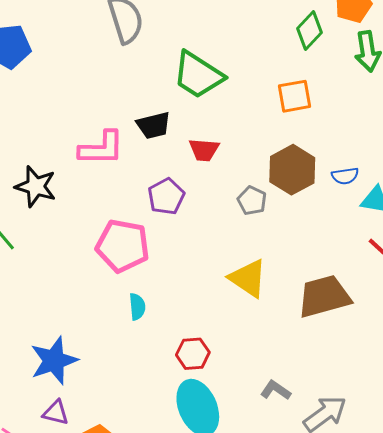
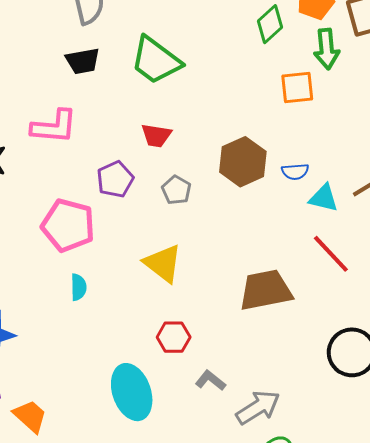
orange square: (294, 96) -> (297, 88), moved
black trapezoid: (154, 125) -> (83, 61), moved
gray pentagon: (252, 201) -> (176, 190), moved
yellow triangle: (248, 278) -> (163, 263), moved
red hexagon: (193, 354) -> (174, 337), moved

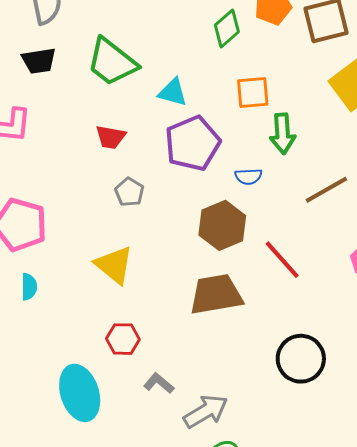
green arrow: (327, 49) -> (283, 134), moved
brown hexagon: (243, 162) -> (222, 225), moved
purple pentagon: (115, 179) -> (193, 143), moved, size x1.5
cyan triangle: (324, 198) -> (173, 92), moved

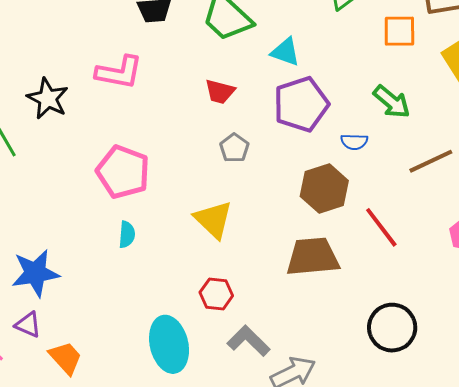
orange square: (253, 93) -> (399, 31), moved
green arrow: (283, 134) -> (392, 102), turned -51
gray L-shape: (159, 383) -> (249, 341), size x1.4

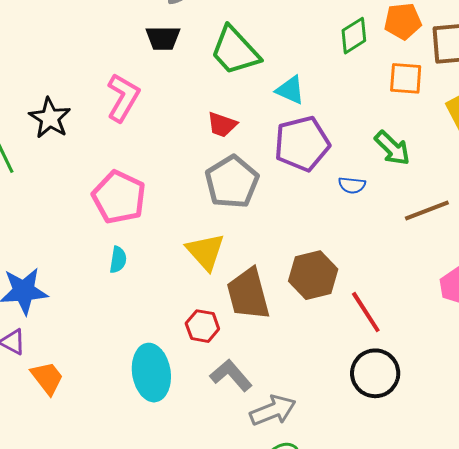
pink L-shape: (119, 72) -> (123, 97), turned -75
gray pentagon: (234, 148) -> (232, 182), size x1.8
brown hexagon: (324, 189) -> (313, 275), moved
red line: (381, 227) -> (366, 312), moved
brown trapezoid: (313, 257) -> (248, 294), moved, turned -104

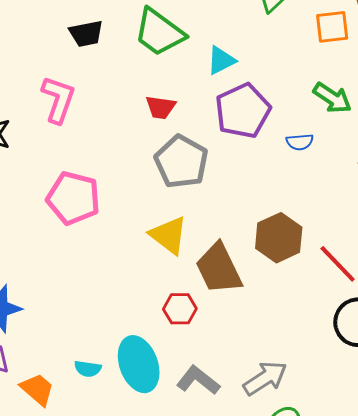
cyan triangle: (290, 90) -> (221, 60), turned -40
cyan semicircle: (118, 260) -> (88, 369), moved, turned 100
gray L-shape: (231, 375) -> (198, 380), moved

